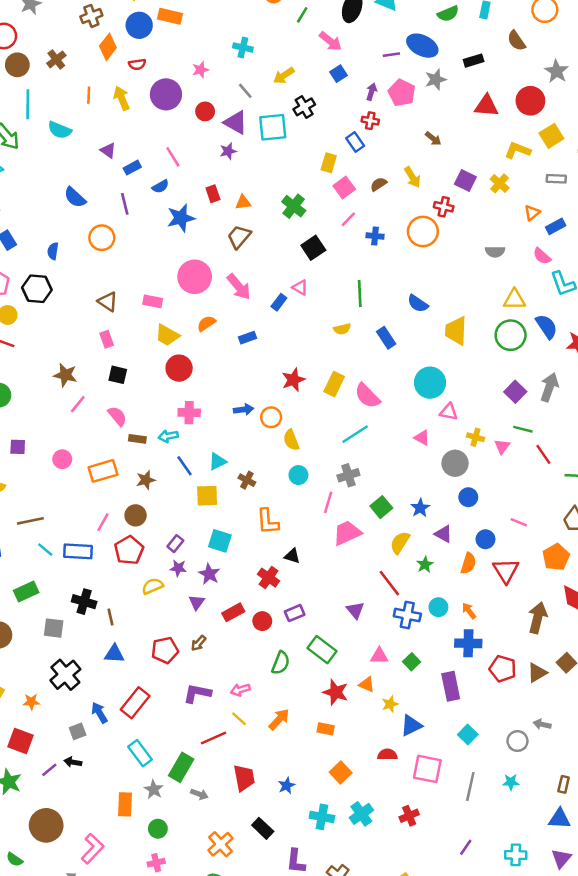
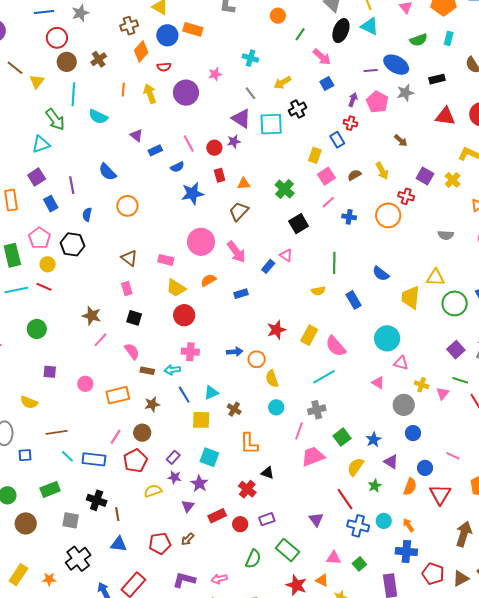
red circle: (205, 111) -> (214, 148), moved
purple line: (125, 204) -> (72, 185), moved
yellow triangle: (514, 300) -> (436, 277), moved

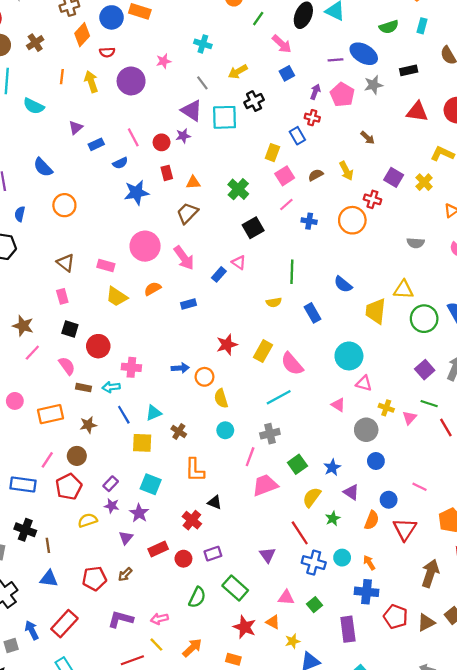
purple triangle: (137, 135) -> (76, 127), turned 40
red circle: (184, 315) -> (98, 346), moved

